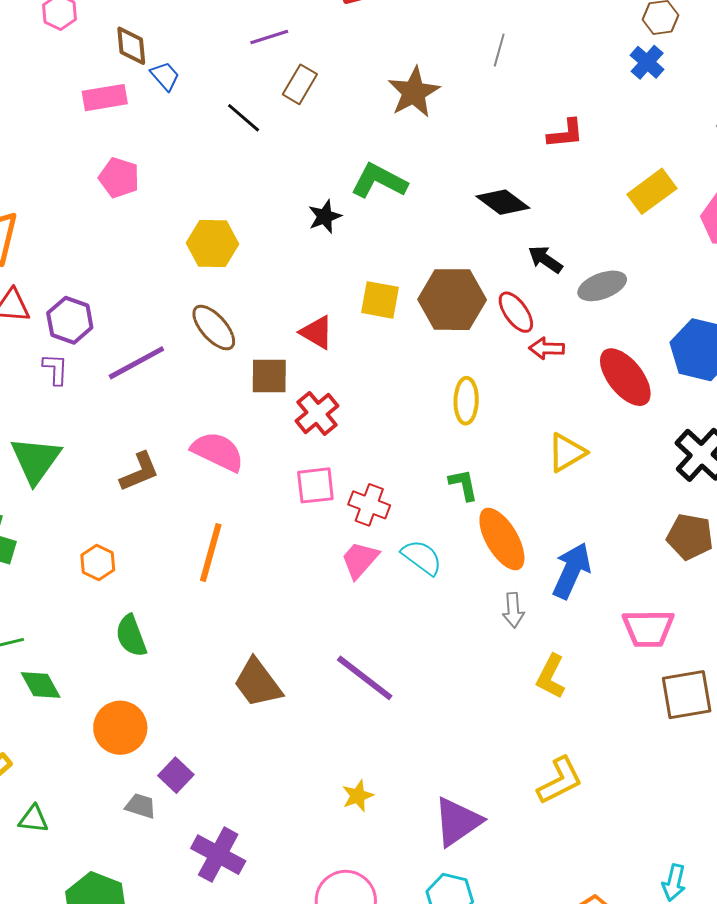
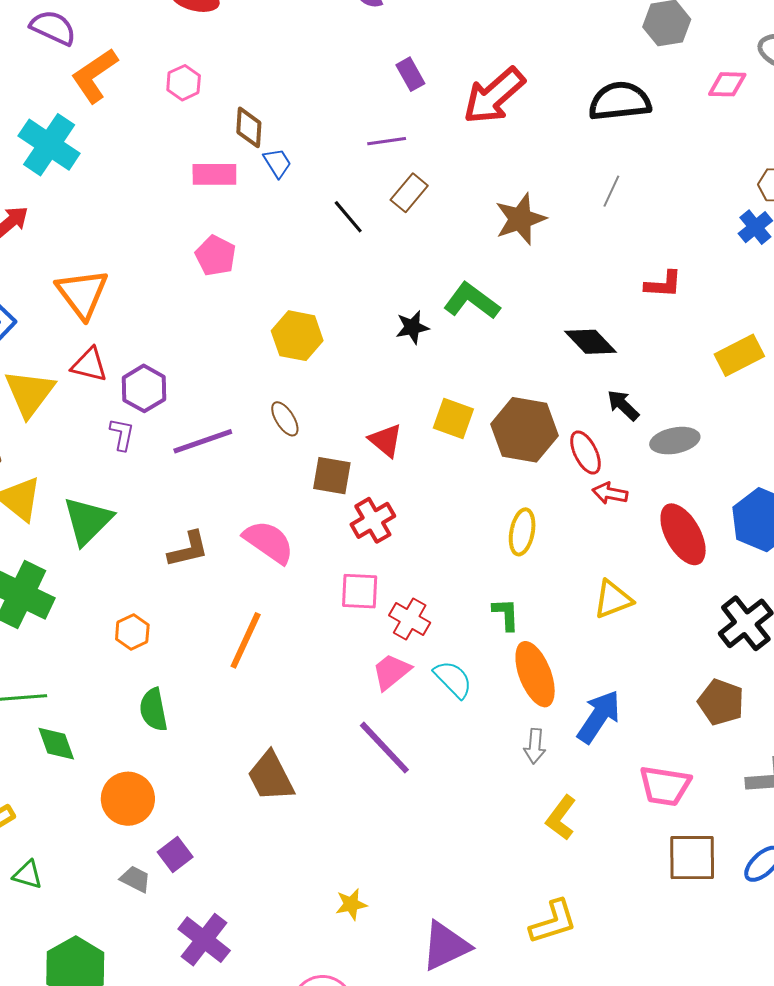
brown ellipse: (214, 328) -> (285, 419), size x0.7
purple line: (365, 678) -> (384, 748), moved

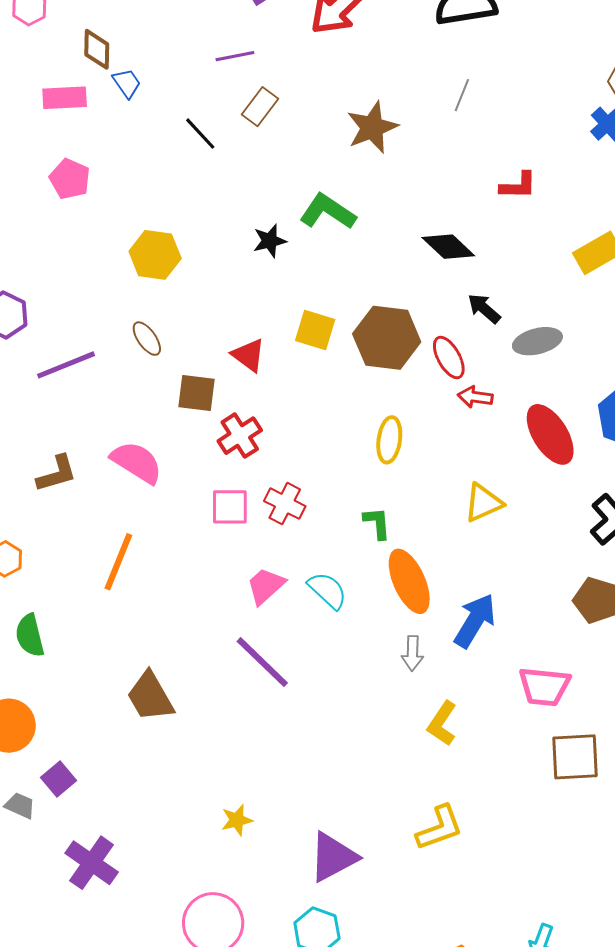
red cross: (410, 619) -> (285, 504), moved

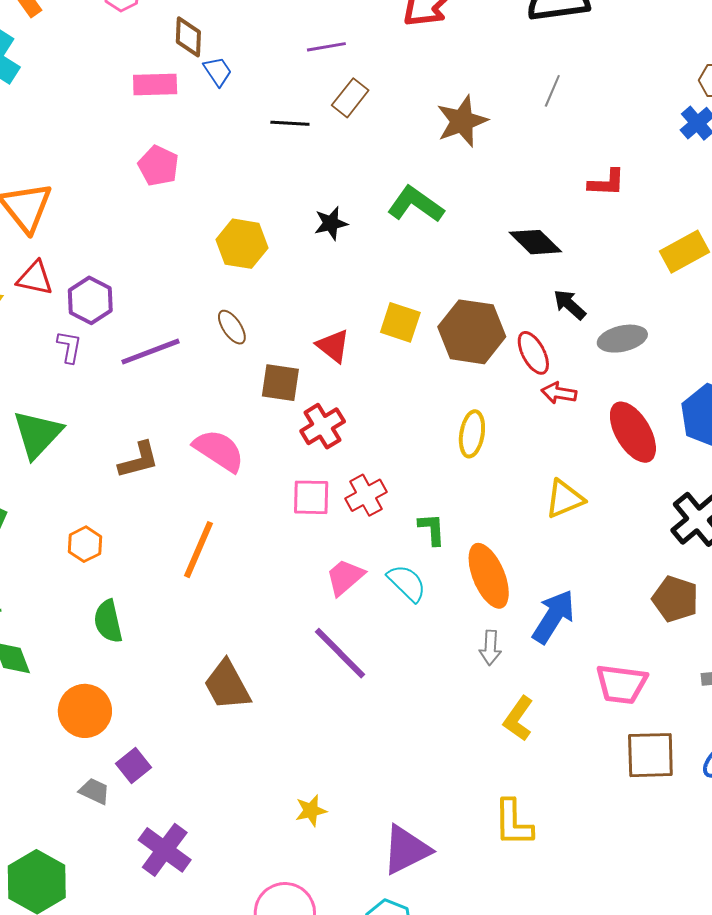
black line: (200, 134) -> (290, 123), turned -45
black star: (270, 241) -> (331, 223), moved
red cross: (285, 504) -> (366, 495), turned 33
green L-shape: (377, 523) -> (432, 529), moved
yellow L-shape: (439, 828) -> (513, 823), turned 108

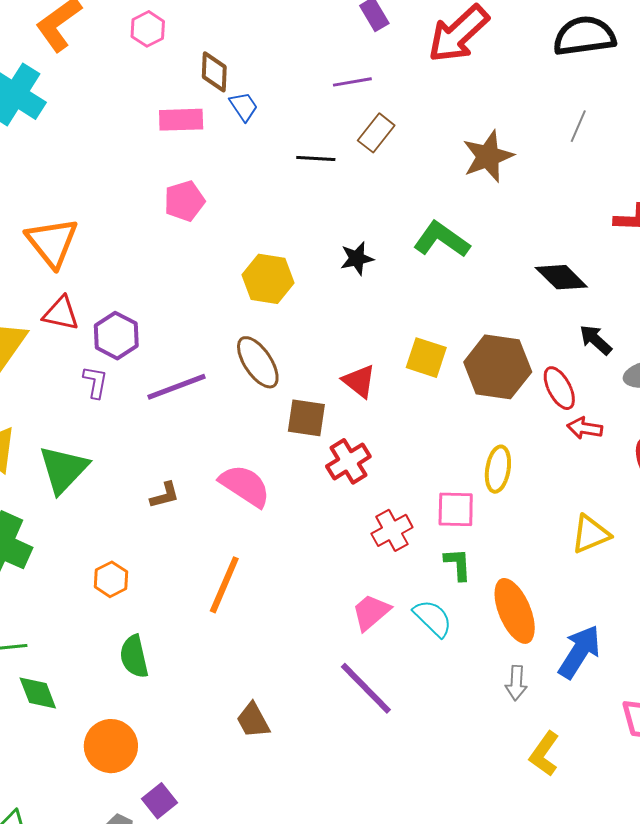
pink pentagon: (158, 166) -> (184, 201), turned 30
brown ellipse: (232, 327) -> (258, 362), size x1.5
brown L-shape: (139, 460) -> (165, 495), size x0.7
pink square: (311, 497) -> (456, 509), moved
brown trapezoid: (227, 685) -> (253, 720), size x0.7

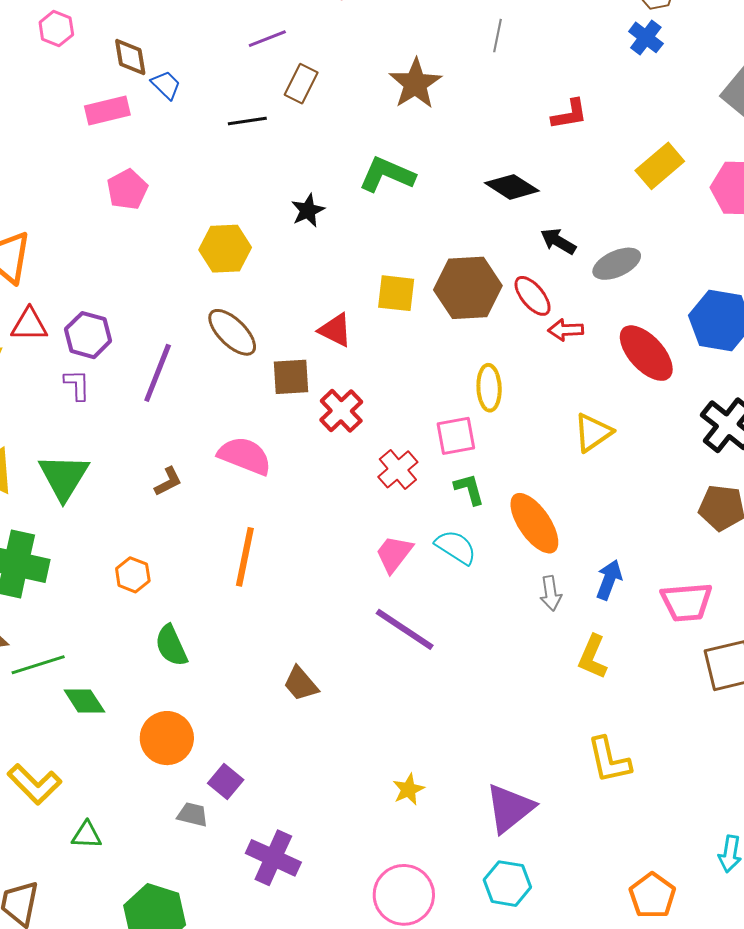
purple line: (176, 387) -> (158, 373), turned -36
blue arrow: (579, 652) -> (609, 580), moved, size x0.7

